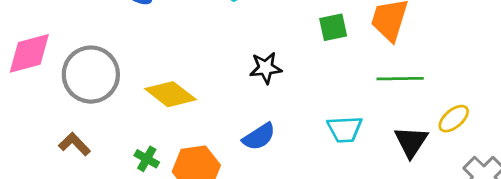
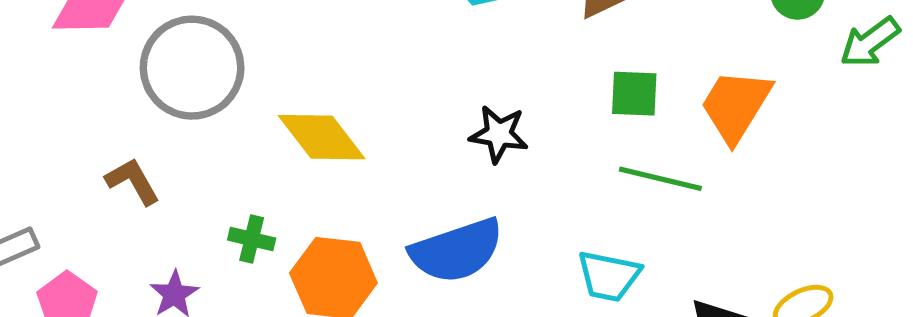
green line: (400, 79) -> (660, 179), moved
blue semicircle: (259, 137) -> (457, 251), size x1.5
green cross: (147, 159) -> (252, 239), turned -30

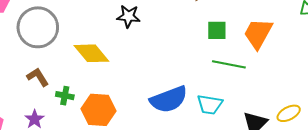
black star: (499, 134) -> (128, 16), moved
brown L-shape: (133, 181) -> (38, 77), moved
blue semicircle: (457, 251) -> (169, 99), moved

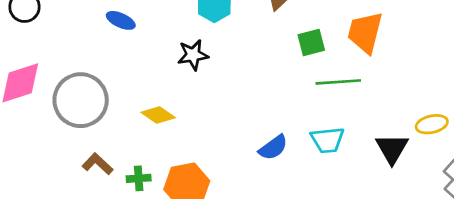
yellow diamond: (91, 53) -> (158, 115), size x0.7
blue semicircle: (169, 99) -> (273, 148), size x0.6
yellow ellipse: (289, 113) -> (432, 124), turned 30

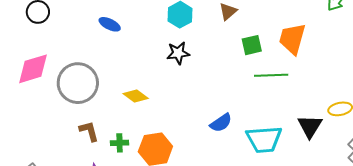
black star: (193, 55) -> (178, 53), moved
cyan trapezoid: (327, 140) -> (264, 139), moved, size x1.4
brown L-shape: (98, 164) -> (89, 131), turned 30

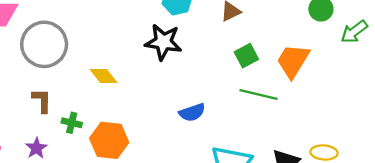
green square: (252, 45) -> (246, 56), turned -30
black star: (178, 53) -> (163, 42), size x1.4
blue semicircle: (221, 123) -> (192, 112), moved

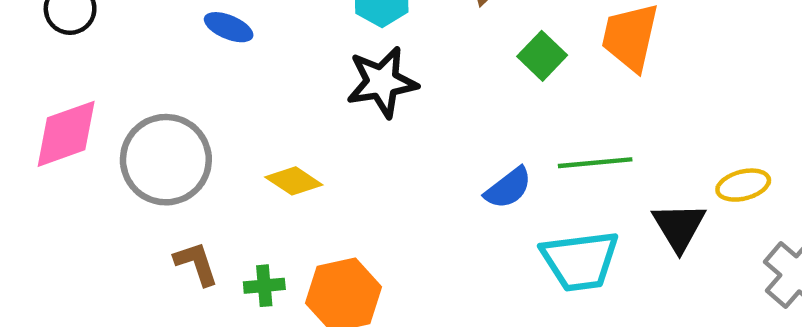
green line: (259, 94) -> (595, 163), moved
blue semicircle: (192, 112) -> (508, 188), moved

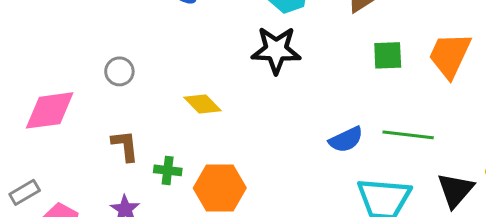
green square: (542, 56) -> (388, 55), turned 32
pink diamond: (66, 134) -> (50, 110), moved
gray circle: (166, 160) -> (119, 71), size x0.5

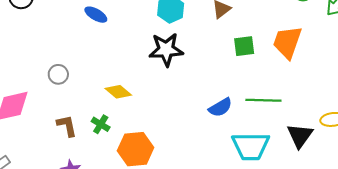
green cross: (168, 170) -> (101, 124), moved, turned 30

